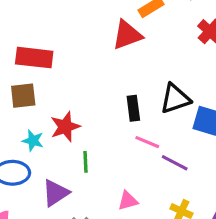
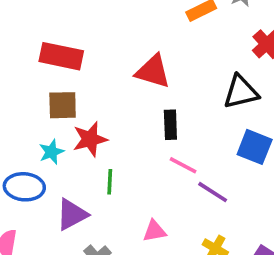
red triangle: (127, 35) -> (153, 71), moved, turned 32
brown square: (23, 96) -> (63, 105), moved
black triangle: (175, 99) -> (241, 92), moved
cyan star: (33, 141) -> (51, 152), turned 30

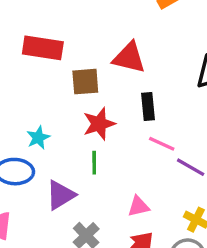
brown square: (63, 105) -> (85, 82), moved
red star: (90, 139) -> (99, 124), moved

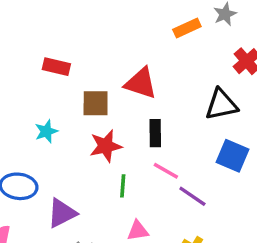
red rectangle: (43, 48) -> (56, 67), size x0.7
cyan star: (38, 138) -> (46, 131), moved
green line: (94, 163) -> (123, 186), moved

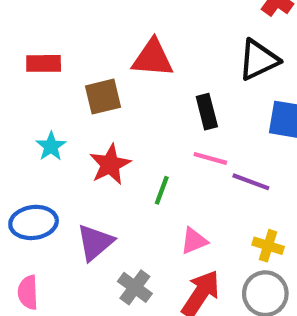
black rectangle: (155, 133) -> (207, 112), moved
red star: (106, 146) -> (110, 164), moved
green line: (123, 186) -> (162, 190), turned 30

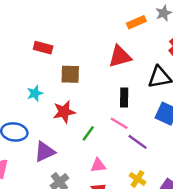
red triangle: (153, 58) -> (120, 56), moved, turned -35

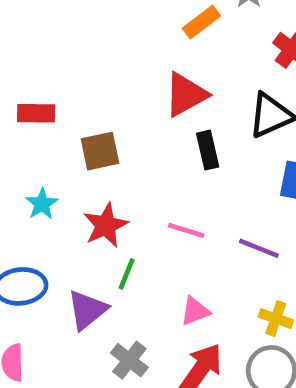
black rectangle: (124, 98) -> (208, 150), moved
pink line: (119, 123) -> (186, 230), moved
green line: (88, 133) -> (127, 274), moved

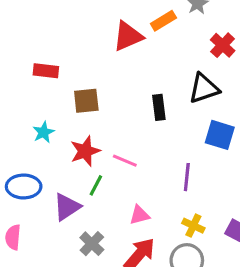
red triangle: (186, 95) -> (128, 36), moved
pink line: (186, 230) -> (125, 161), moved
purple line: (259, 248) -> (187, 177), turned 68

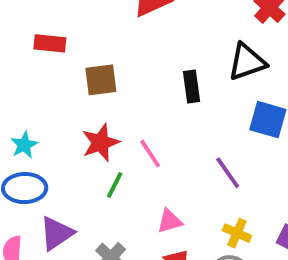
cyan star: (44, 132) -> (24, 145), moved
pink line: (125, 161) -> (150, 154), turned 35
purple line: (187, 177) -> (228, 173), turned -40
purple triangle: (67, 207) -> (57, 233), moved

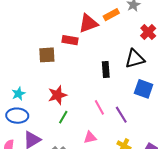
red rectangle: (50, 43) -> (70, 40), moved
brown square: (101, 80) -> (47, 55), moved
pink line: (150, 154) -> (99, 107), moved

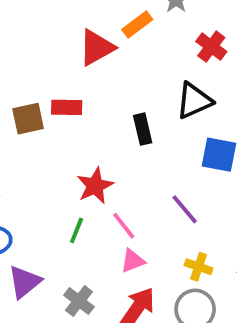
red rectangle: (70, 40) -> (67, 107), moved
red star: (57, 95) -> (95, 186), moved
pink line: (99, 107) -> (124, 226), moved

